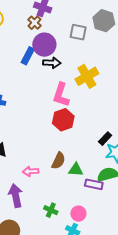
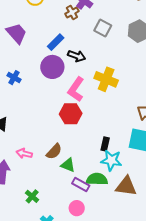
gray square: (78, 32) -> (103, 28), moved
purple circle: (44, 45) -> (52, 67), moved
yellow cross: (87, 76) -> (106, 79), turned 35
black rectangle: (105, 139) -> (105, 144), turned -48
pink circle: (78, 214) -> (77, 208), moved

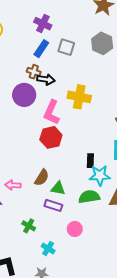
brown cross: (72, 12) -> (34, 72), moved, turned -32
blue rectangle: (56, 42) -> (41, 49), moved
purple rectangle: (81, 185) -> (53, 205), moved

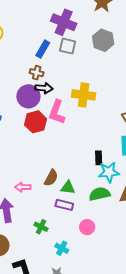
purple cross: (43, 24) -> (64, 22), moved, size x1.4
black arrow: (46, 80) -> (44, 88), moved
red hexagon: (51, 137) -> (36, 122), moved

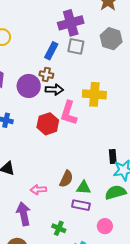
purple cross: (64, 22) -> (71, 23), turned -35
purple circle: (28, 96) -> (29, 86), moved

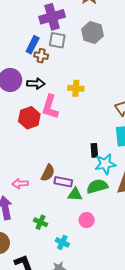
brown cross: (46, 75) -> (41, 56), moved
yellow cross: (94, 94) -> (76, 88), size x0.7
green triangle: (84, 188) -> (75, 194), moved
purple rectangle: (81, 205) -> (63, 182), moved

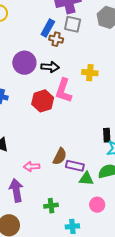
green cross: (40, 222) -> (51, 206), turned -32
cyan cross: (62, 242) -> (72, 226), turned -32

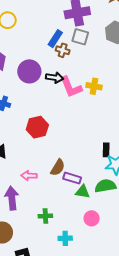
pink L-shape: (64, 91) -> (71, 87), moved, turned -45
red hexagon: (43, 101) -> (37, 127), moved

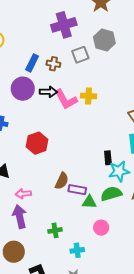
gray square: (80, 37) -> (80, 55), moved, turned -30
blue rectangle: (55, 39) -> (32, 63), moved
pink arrow: (29, 176) -> (23, 194), moved

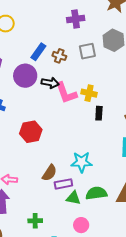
purple cross: (64, 25) -> (76, 19), size x0.7
black rectangle: (108, 158) -> (99, 113), moved
cyan star: (119, 171) -> (82, 162), moved
purple rectangle: (77, 190) -> (63, 184), turned -30

